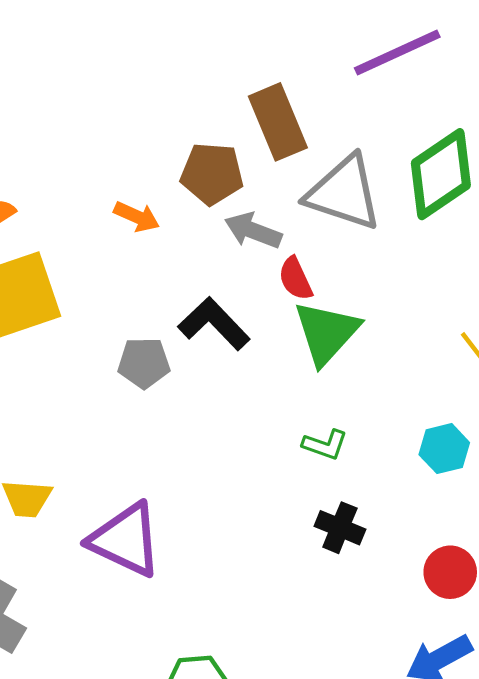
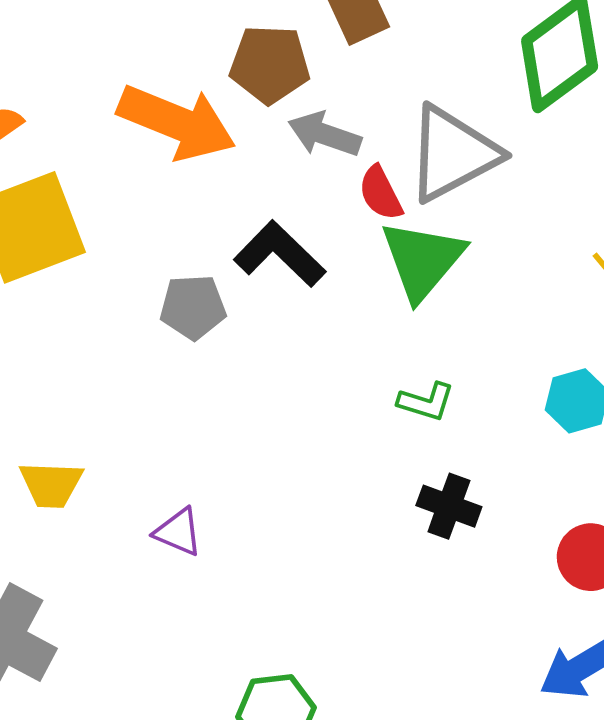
gray triangle: (344, 193) -> (453, 154), moved, turned -44
orange arrow: (137, 217) -> (177, 122), size x2.0
purple triangle: (126, 540) -> (178, 532), size x0.5

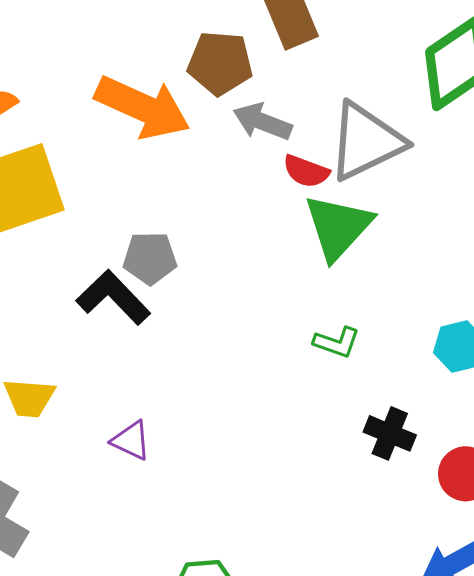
red semicircle: (381, 193) -> (306, 171), turned -45
black L-shape: (280, 254) -> (113, 297), moved
black cross: (449, 506) -> (390, 433), moved

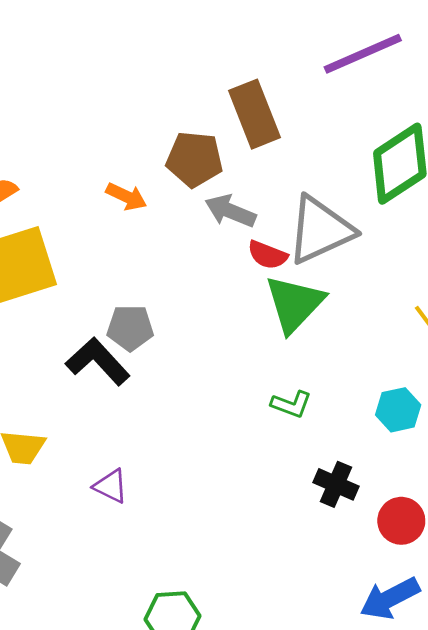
orange arrow: (143, 107) -> (126, 197), size x0.5

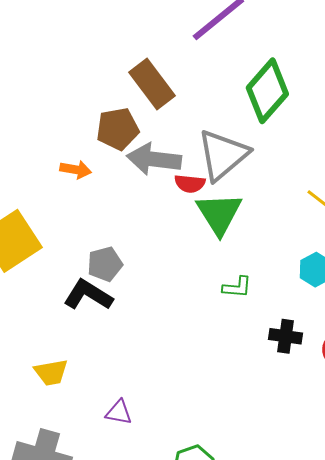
gray arrow: (230, 211) -> (154, 159), size x1.4
purple triangle: (111, 486) -> (119, 412), moved

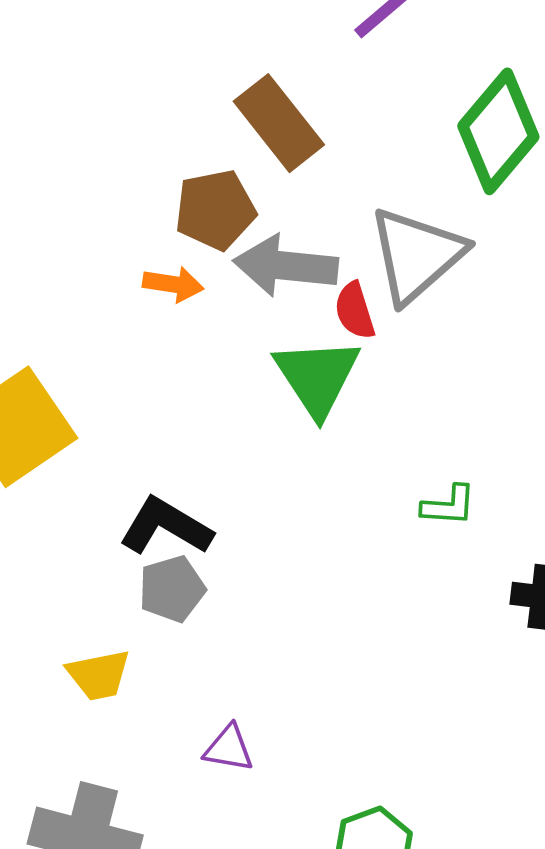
orange arrow: (76, 170) -> (173, 284), moved
red semicircle: (190, 184) -> (355, 311), turned 68
green triangle: (219, 214) -> (317, 377), moved
gray pentagon: (105, 264) -> (172, 589), moved

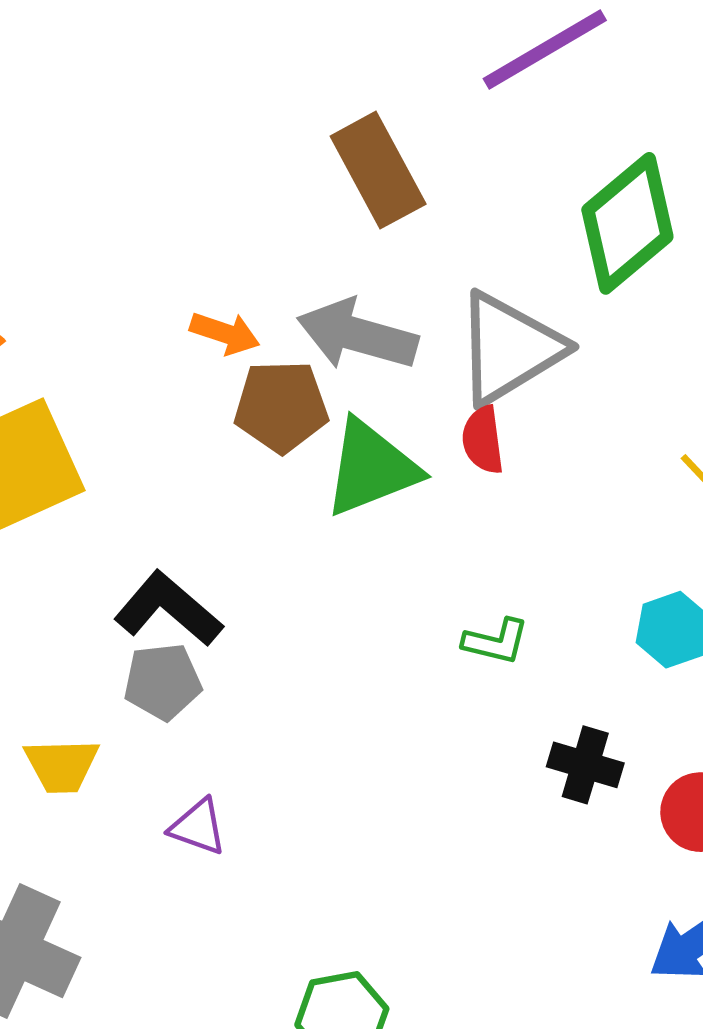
brown pentagon: (215, 210) -> (281, 406), moved
red semicircle: (355, 311) -> (483, 440), moved
green triangle: (317, 377) -> (371, 468), turned 32
purple triangle: (229, 748) -> (198, 827), moved

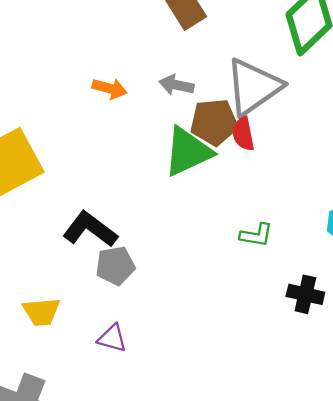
gray arrow: (357, 335) -> (176, 85), size x0.6
brown pentagon: (281, 406) -> (214, 122), moved
gray pentagon: (163, 682) -> (115, 266), moved

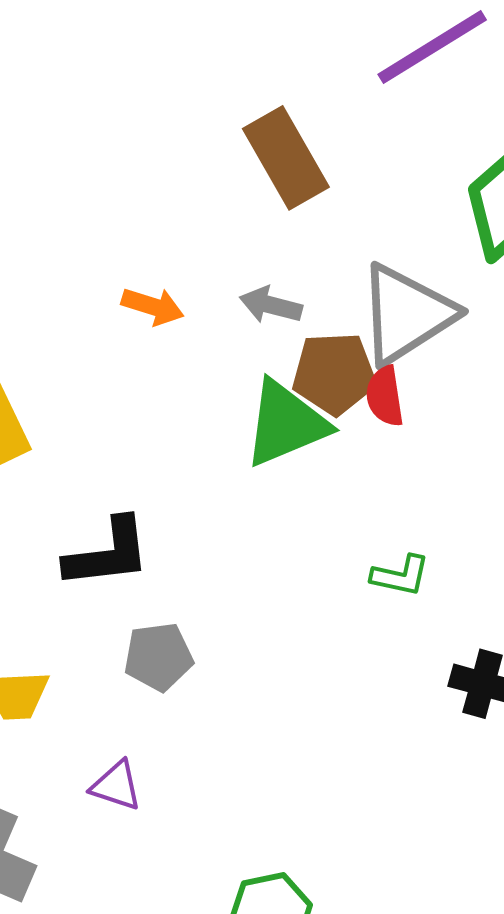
black L-shape: (90, 229) -> (108, 553), turned 134
gray pentagon: (115, 266) -> (158, 657), moved
purple triangle: (112, 338) -> (116, 786), moved

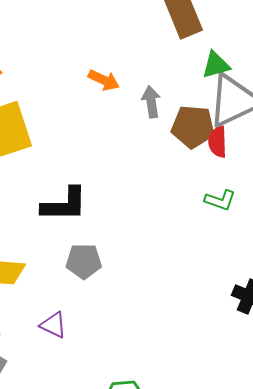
gray arrow: (271, 305) -> (151, 102), moved, turned 60
green triangle: (286, 424) -> (216, 65), moved, size x0.6
green L-shape: (400, 576) -> (220, 200), moved

